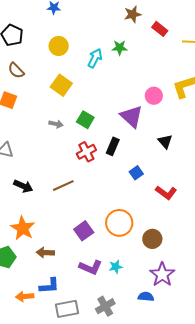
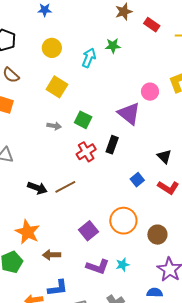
black triangle: (165, 141) -> (164, 157), moved
blue square: (136, 173) -> (137, 180), moved
black arrow: (23, 186) -> (37, 188), moved

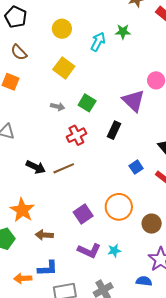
red cross: (86, 152) -> (76, 135), moved

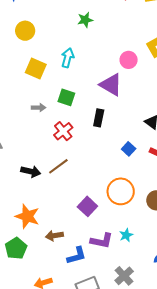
cyan arrow: (98, 42) -> (68, 58), moved
blue L-shape: (48, 268) -> (77, 256), moved

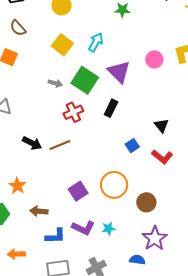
purple triangle: (111, 85) -> (119, 72), moved
green square: (66, 97) -> (85, 80), size x1.5
orange star: (27, 216) -> (17, 186), size x0.7

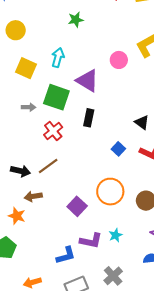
brown arrow: (39, 211) -> (33, 196), moved

